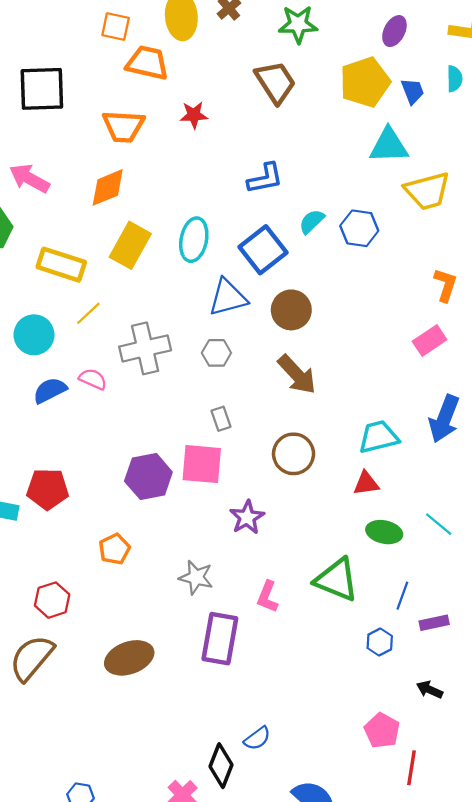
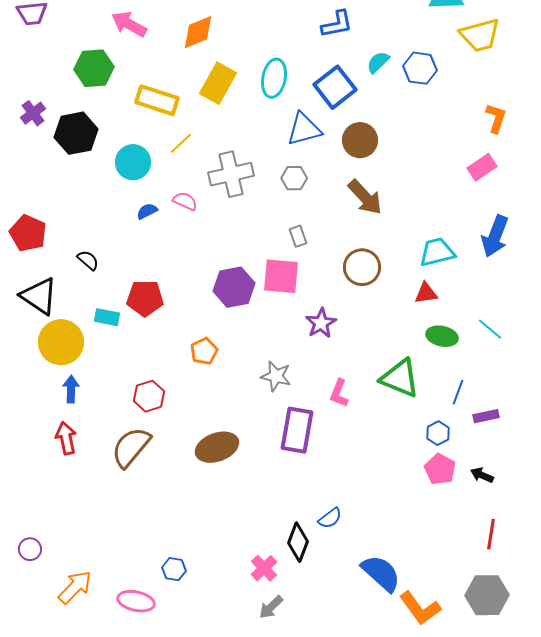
blue semicircle: (50, 390) -> (147, 211), size x0.7
pink pentagon: (382, 730) -> (440, 469), moved
red line: (411, 768) -> (491, 534), moved

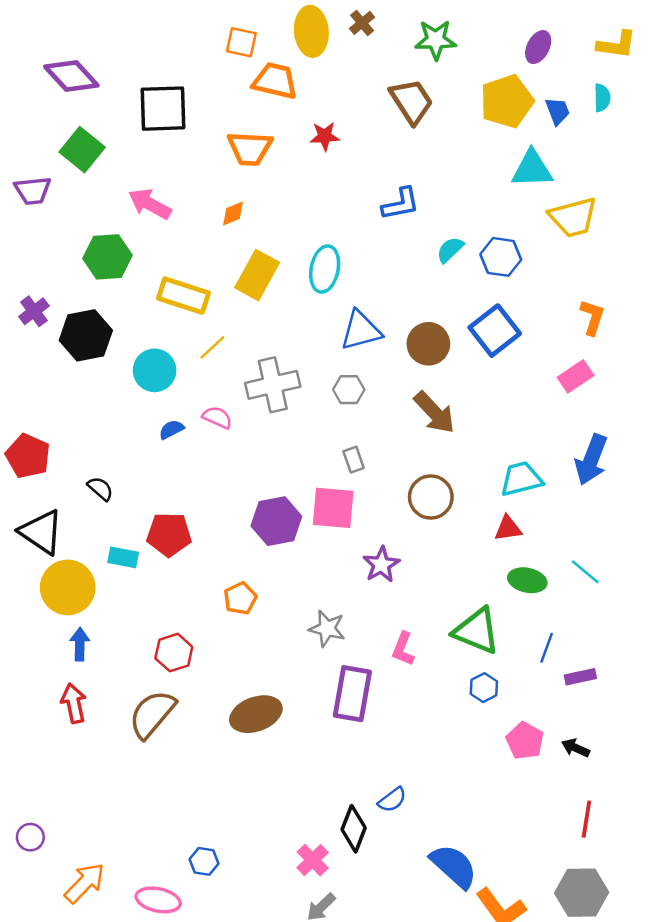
orange diamond: (198, 32) -> (233, 214), size x0.6
blue square: (335, 87) -> (495, 331), moved
blue hexagon: (438, 433) -> (484, 688), moved

